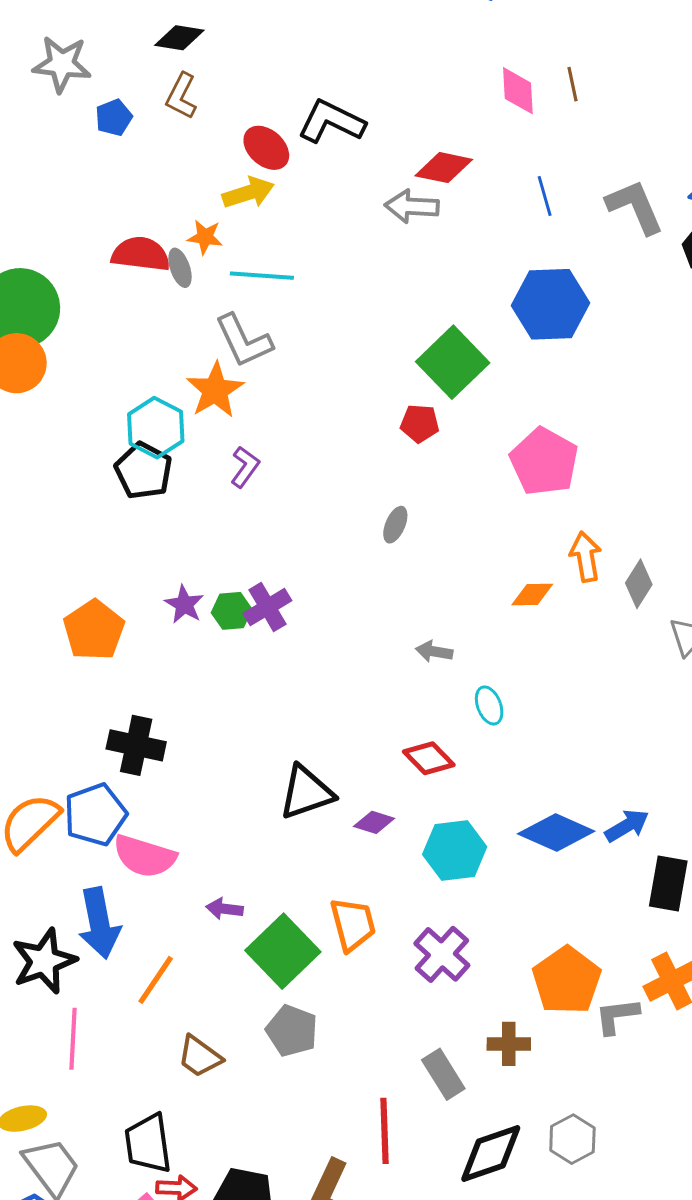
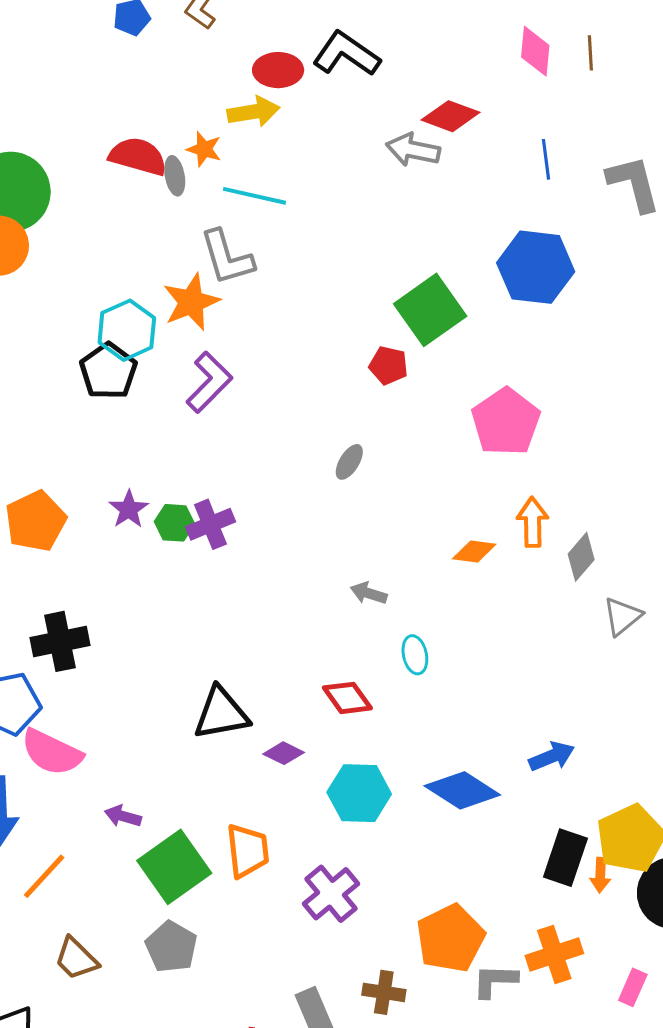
red ellipse: (266, 148) -> (278, 70), turned -51
purple L-shape: (245, 467) -> (209, 382), size x1.5
black cross: (136, 745) -> (60, 641), turned -32
blue arrow: (627, 826) -> (552, 756), moved

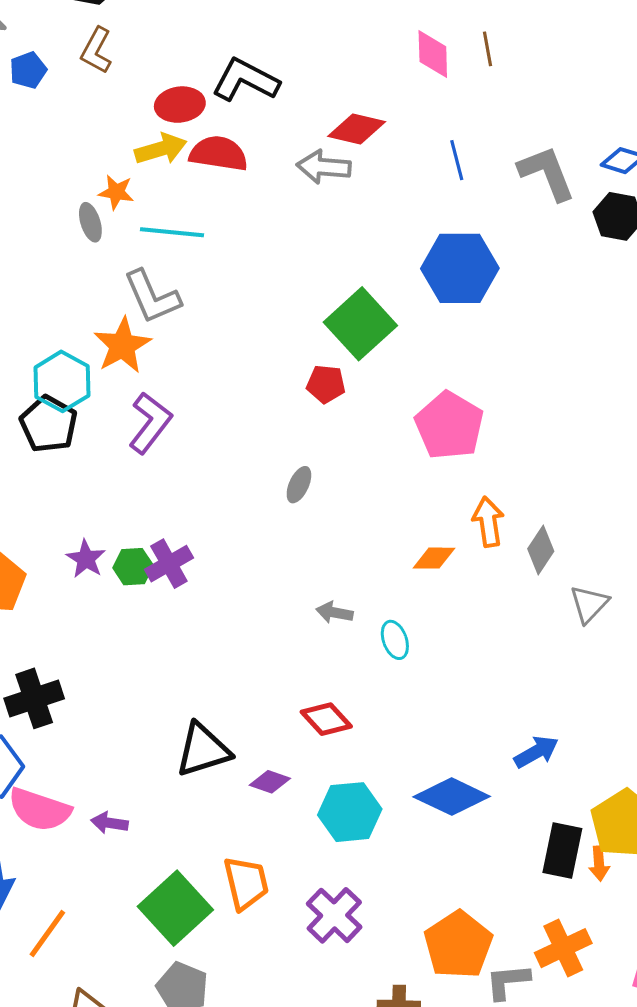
red semicircle: (138, 156) -> (219, 154), moved
cyan ellipse: (415, 655) -> (395, 640), moved
purple arrow: (123, 816) -> (109, 823), moved

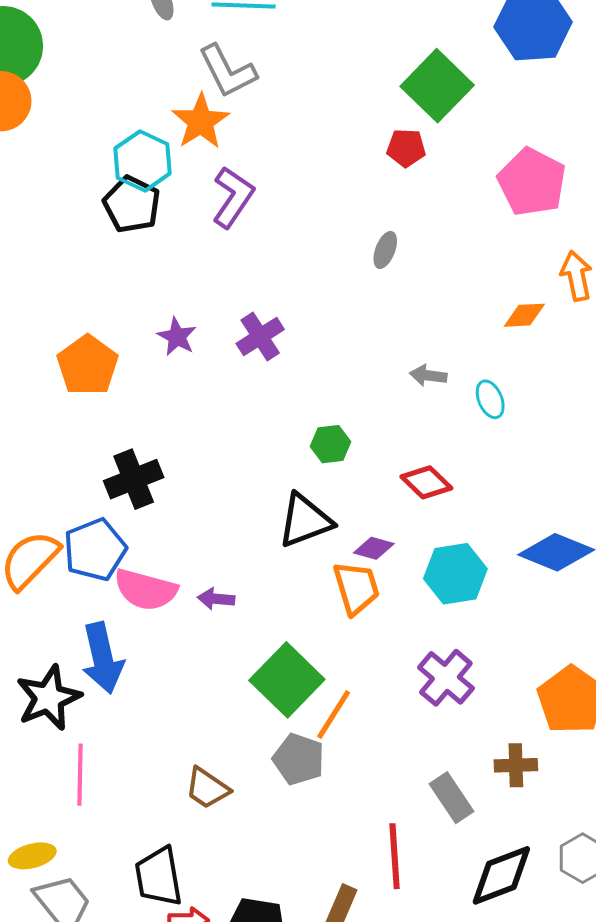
green hexagon: (133, 567) -> (330, 444), moved
orange trapezoid: (246, 883) -> (356, 588), moved
orange line: (47, 933) -> (334, 715), moved

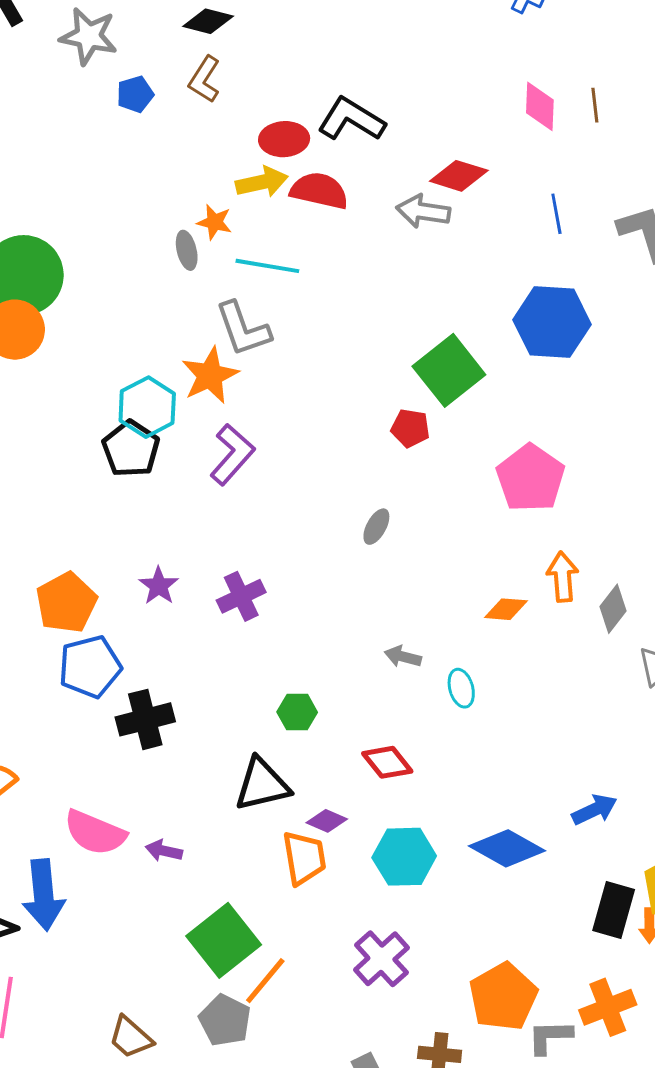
black cross: (134, 479) -> (145, 719), moved
blue pentagon: (95, 550) -> (90, 667), moved

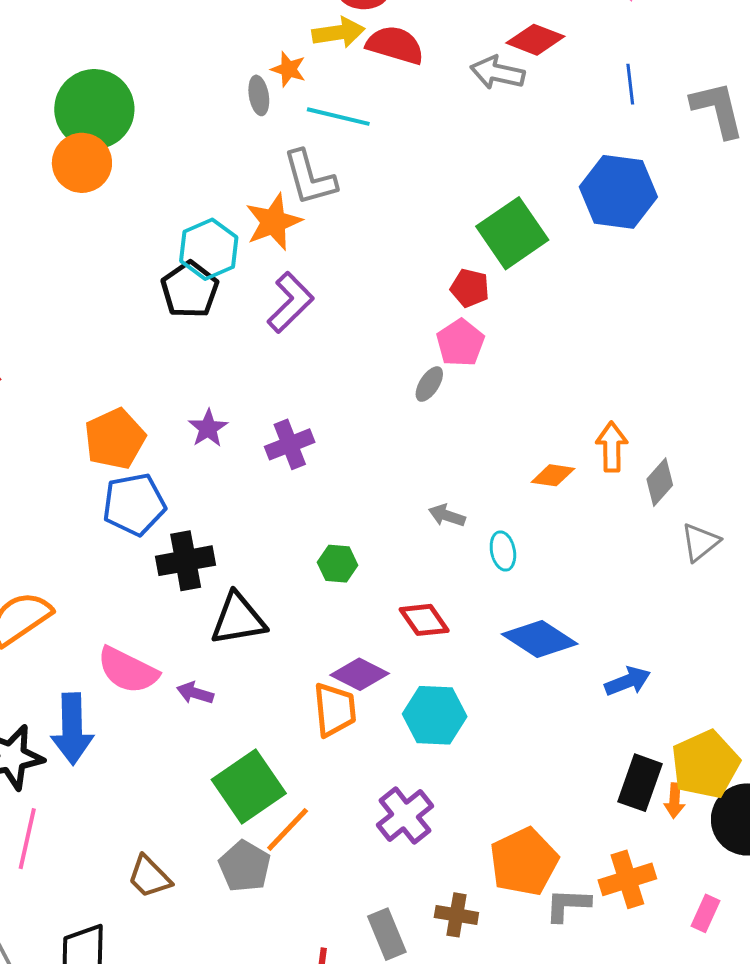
pink pentagon: (530, 478) -> (460, 343), moved, size x0.7
black triangle: (262, 785) -> (238, 619), moved
purple diamond: (327, 821) -> (360, 674), size x1.4
blue diamond: (507, 848) -> (540, 639), moved

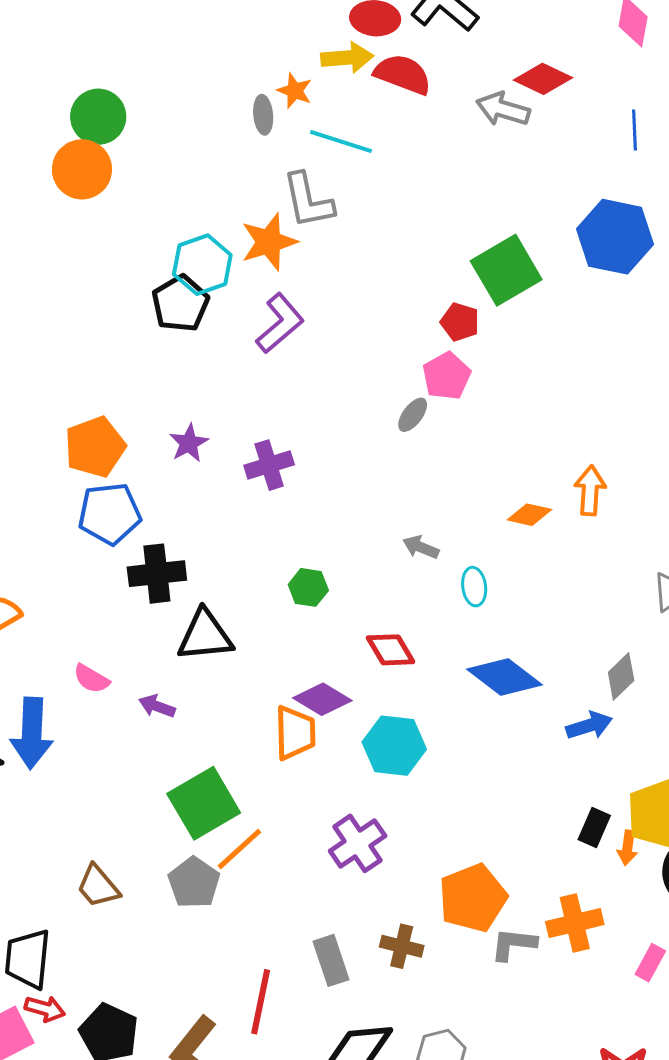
green circle: (94, 109) -> (98, 117), size x0.7
gray diamond: (660, 482) -> (621, 676), moved
pink semicircle: (128, 670) -> (91, 679), size x0.6
black rectangle: (640, 783) -> (594, 827), size x0.7

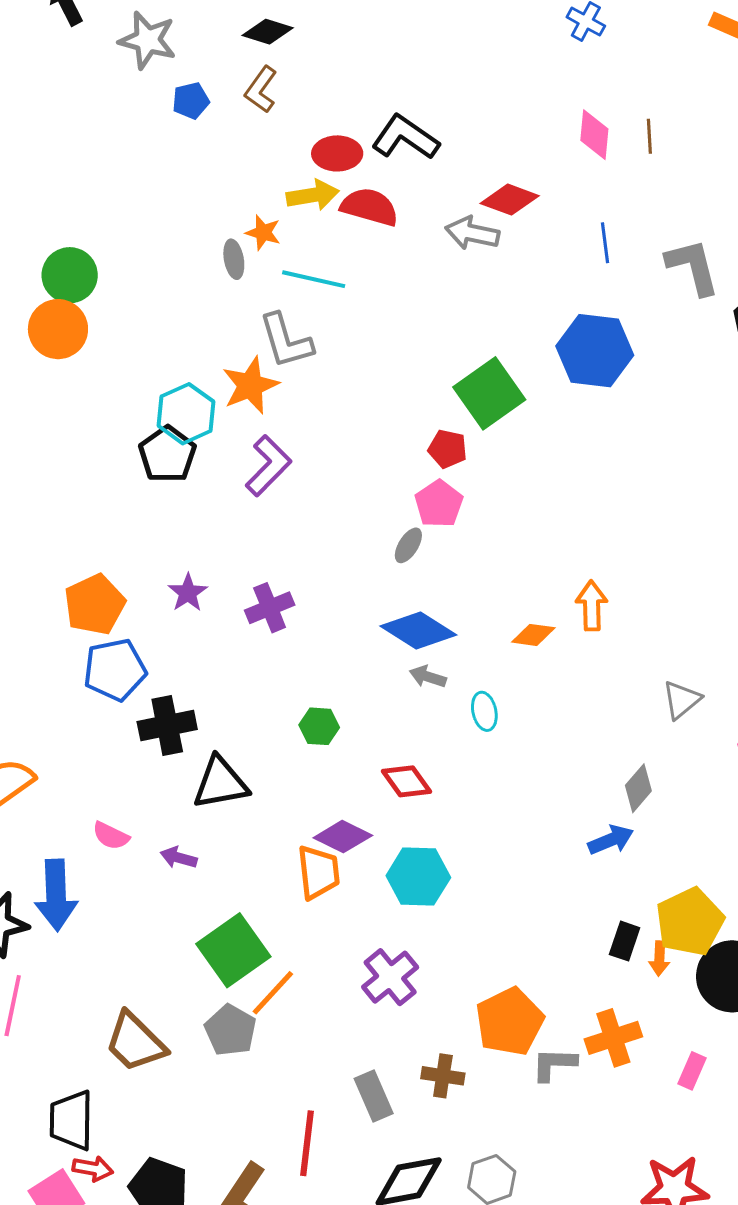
blue diamond: (504, 677) -> (418, 631), moved
brown trapezoid: (98, 886) -> (135, 1042), size x1.4

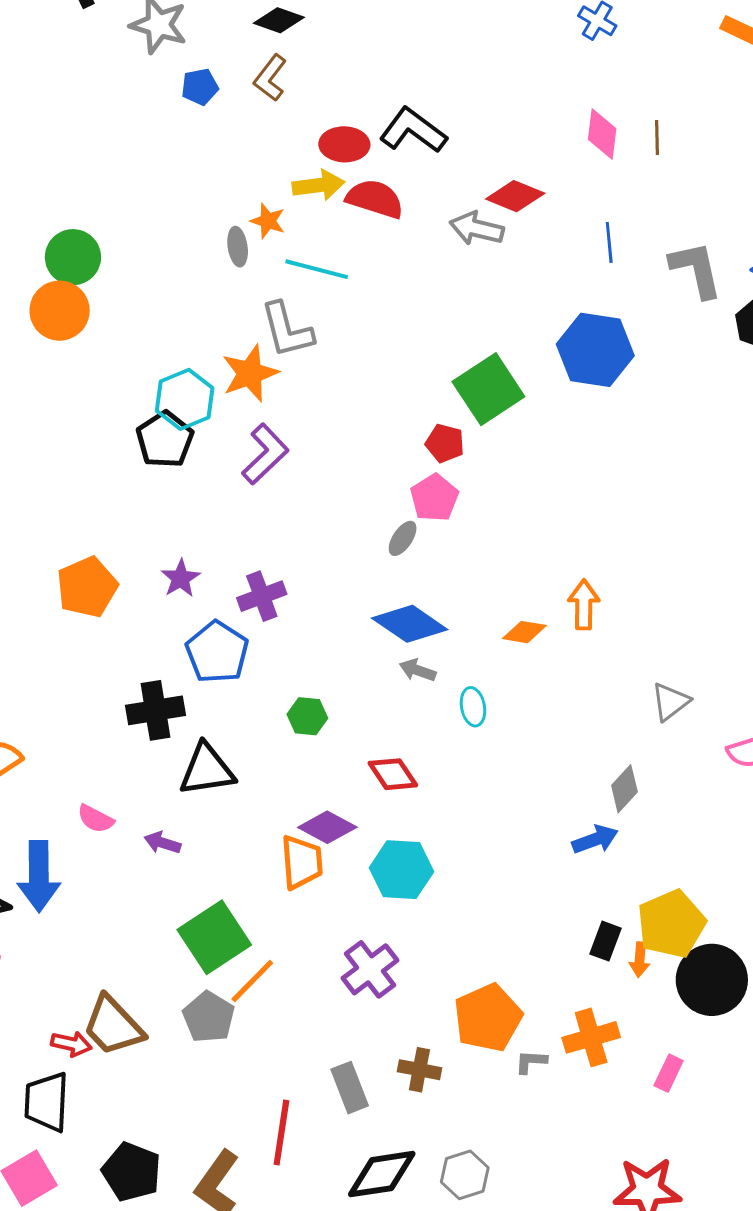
blue pentagon: (115, 670) -> (217, 652), moved, turned -30
gray L-shape: (554, 1064) -> (531, 1062), size x0.7
red arrow: (93, 1169) -> (71, 1044), moved

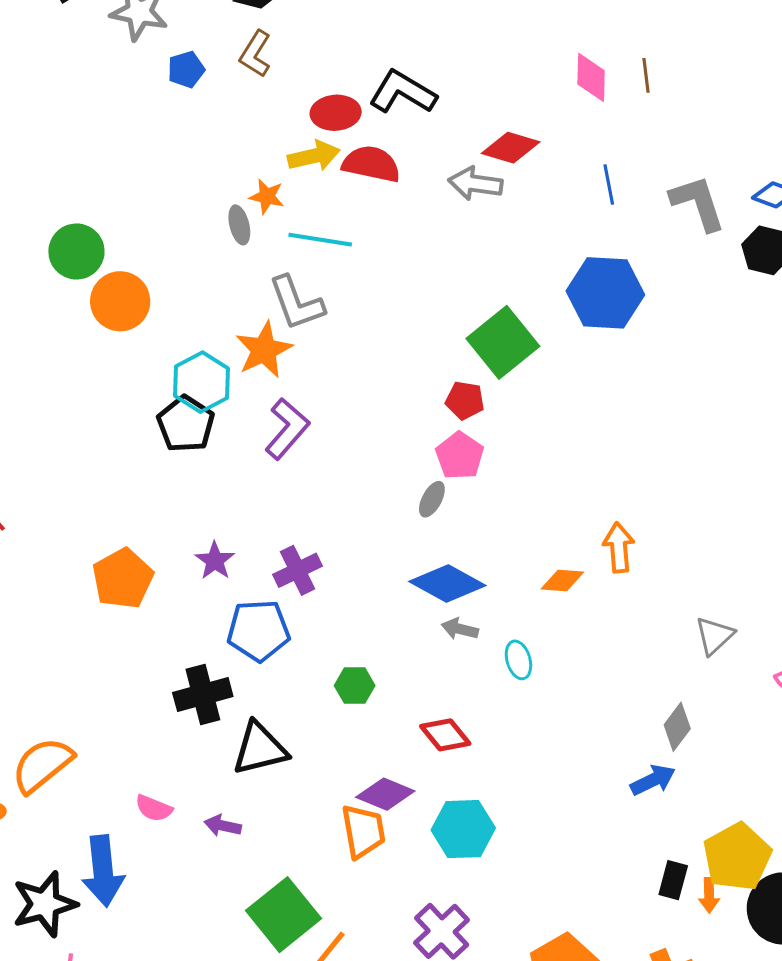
orange circle: (60, 311) -> (120, 301), moved
blue pentagon: (217, 652) -> (259, 630), turned -30

